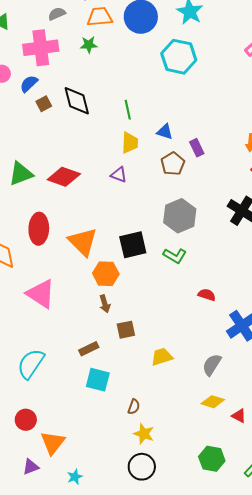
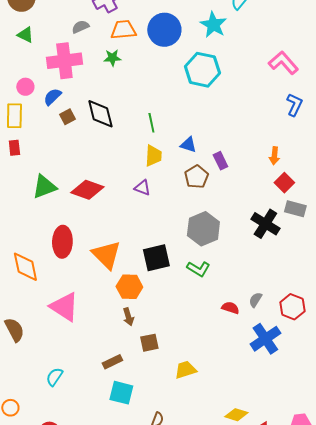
cyan semicircle: (31, 364) -> (54, 377), size x0.6
gray semicircle: (212, 365) -> (255, 300), moved, size x0.7

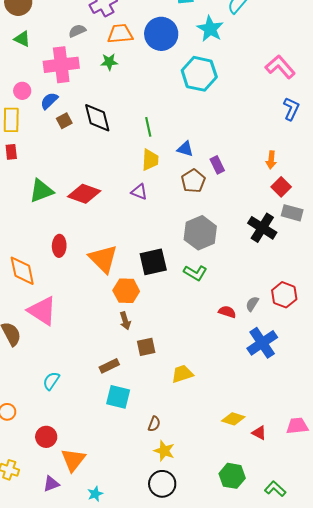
red ellipse: (62, 242) -> (59, 246), size x0.7
pink triangle: (64, 307) -> (42, 311), moved
red hexagon: (292, 307) -> (284, 295), moved

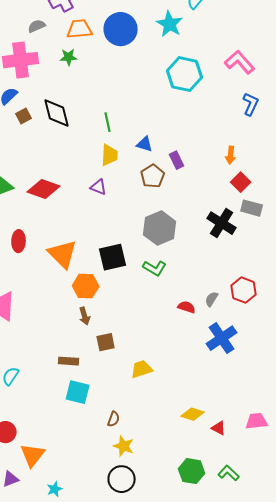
cyan hexagon: (199, 74) -> (185, 74), moved
brown rectangle: (109, 366) -> (69, 361), turned 30
green L-shape: (275, 489) -> (229, 473), moved

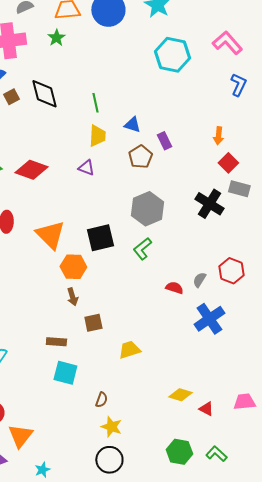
green star: (69, 57) -> (56, 38), turned -30
green L-shape: (155, 268) -> (142, 249), turned 110

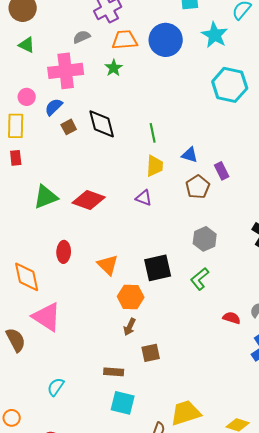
gray hexagon: (147, 209) -> (205, 239), size x0.7
orange triangle: (50, 235) -> (108, 265), size x0.7
brown arrow: (72, 297) -> (130, 327), turned 42
yellow trapezoid: (129, 350) -> (186, 413), moved, size x1.4

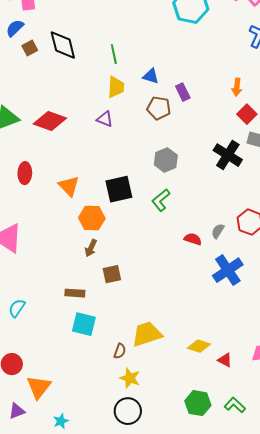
brown pentagon: (198, 187) -> (159, 108), turned -30

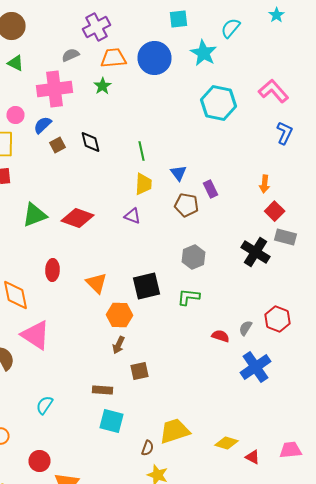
black diamond: (63, 45) -> (90, 142), size x0.7
blue triangle: (151, 76) -> (178, 173), turned 36
green L-shape: (161, 200) -> (188, 297), turned 45

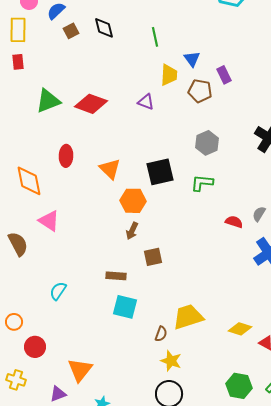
yellow trapezoid: (144, 184) -> (169, 75), moved
pink triangle: (36, 335) -> (49, 221), size x0.7
red circle: (40, 461) -> (35, 347), moved

